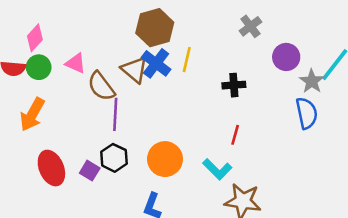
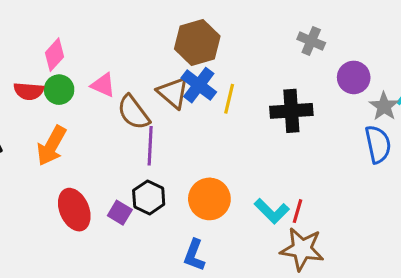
gray cross: (250, 26) -> (311, 41), turned -30
yellow line: (187, 60) -> (229, 99), moved
black cross: (234, 85) -> (291, 111), size x1.5
red line: (235, 135) -> (297, 211), moved

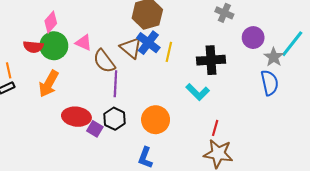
green circle: (59, 90) -> (54, 46), size x1.4
red ellipse: (74, 210) -> (76, 117), moved, turned -60
cyan L-shape: (272, 211) -> (198, 92), moved

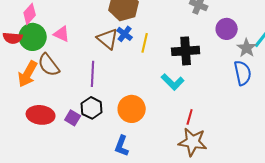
blue cross: (148, 43) -> (125, 34), size x0.7
brown semicircle: (104, 61) -> (49, 65), moved
red ellipse: (76, 117) -> (41, 115), moved

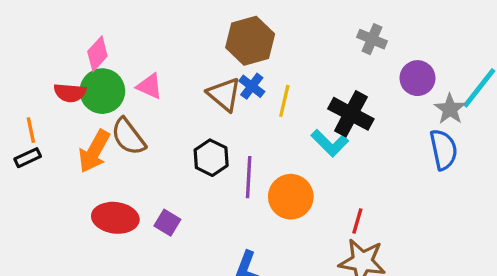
black cross: (186, 51) -> (351, 114), turned 32
purple line: (93, 74) -> (249, 177), moved
cyan L-shape: (173, 82) -> (330, 143), moved
black hexagon: (92, 108) -> (211, 158), moved
orange circle: (132, 109) -> (291, 197), moved

